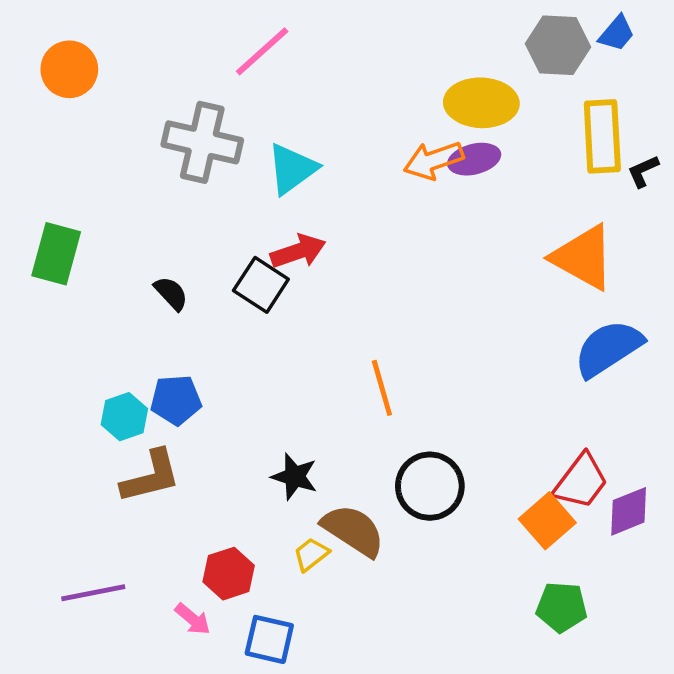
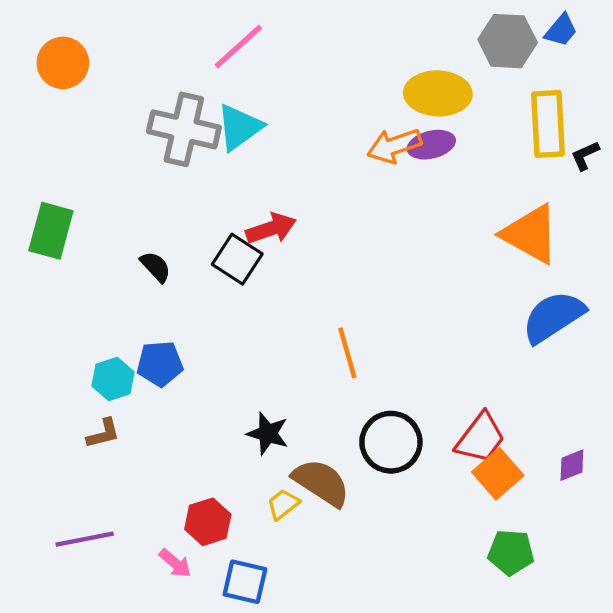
cyan triangle: (292, 169) -> (239, 127), moved
brown L-shape: (151, 477) -> (103, 433), moved, size x0.6
red trapezoid: (581, 481) -> (480, 438), moved
purple diamond: (629, 511) -> (572, 465), size x0.7

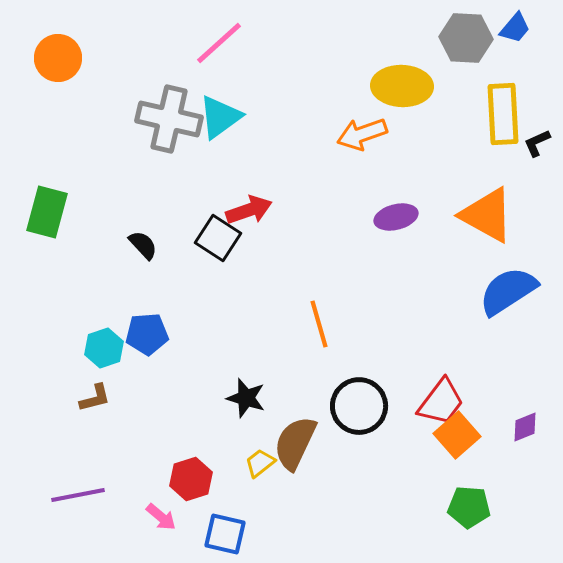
purple ellipse: (431, 145) -> (396, 217), moved
brown semicircle: (321, 483) -> (295, 443), turned -98

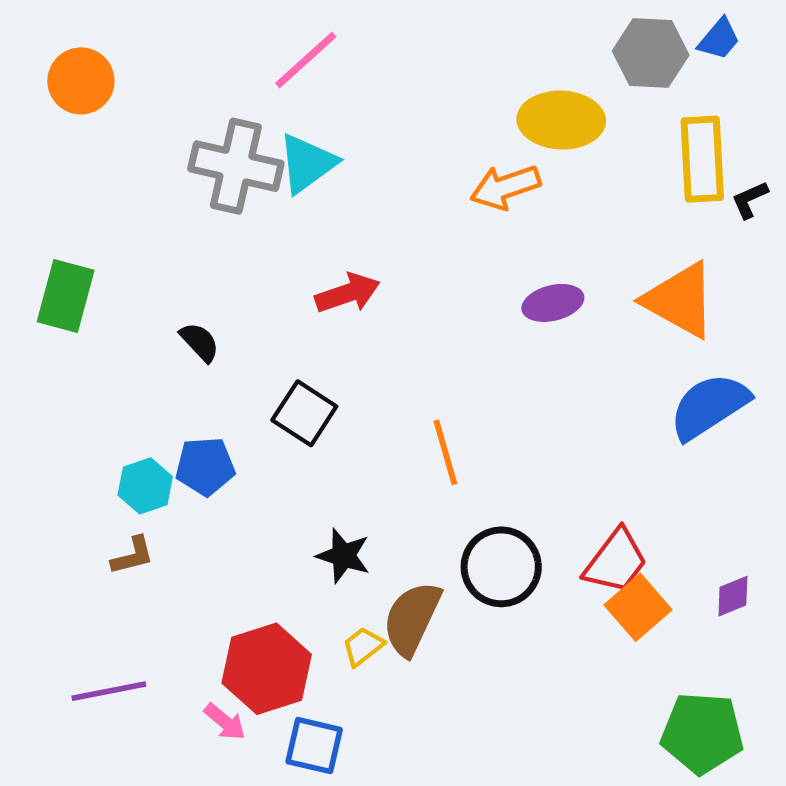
black square: (218, 238) -> (304, 413), moved
red hexagon: (191, 479) -> (267, 669), size x1.5
green pentagon: (469, 507) -> (702, 733), moved, size x1.4

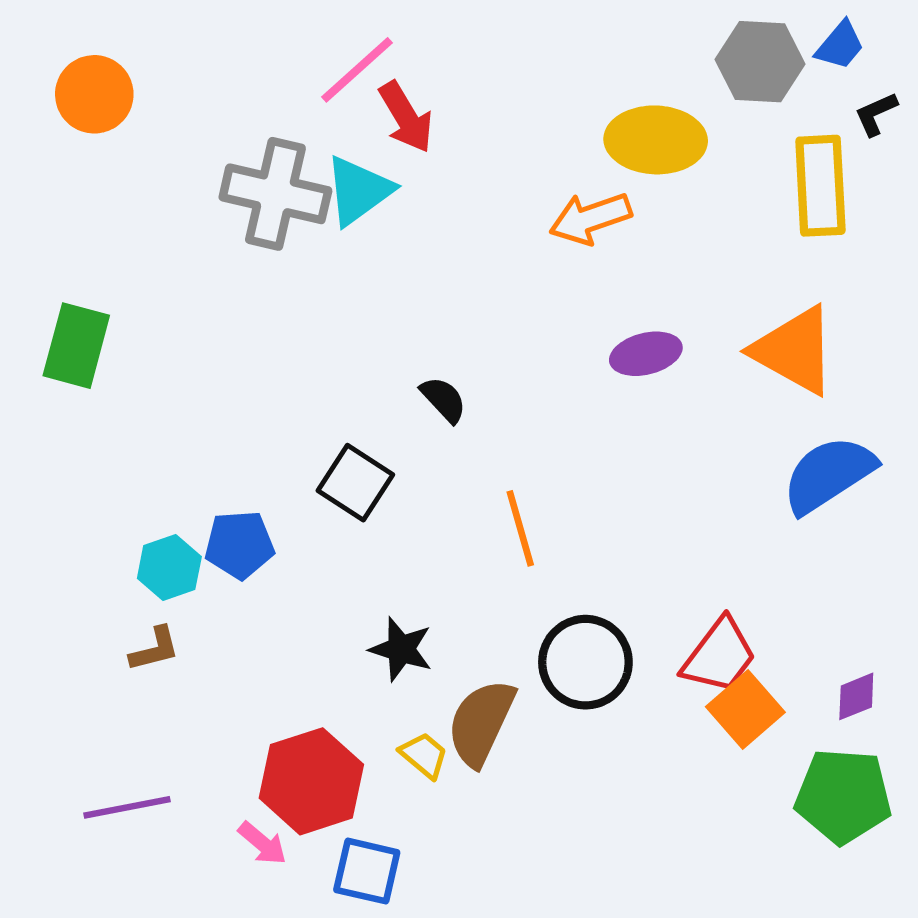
black L-shape: (750, 200) -> (876, 114), moved
red arrow: (348, 293) -> (406, 117), moved, turned 78
black semicircle: (200, 342) -> (443, 399), moved
yellow trapezoid: (363, 646) -> (424, 755), turned 78
green pentagon: (702, 733) -> (843, 796), moved

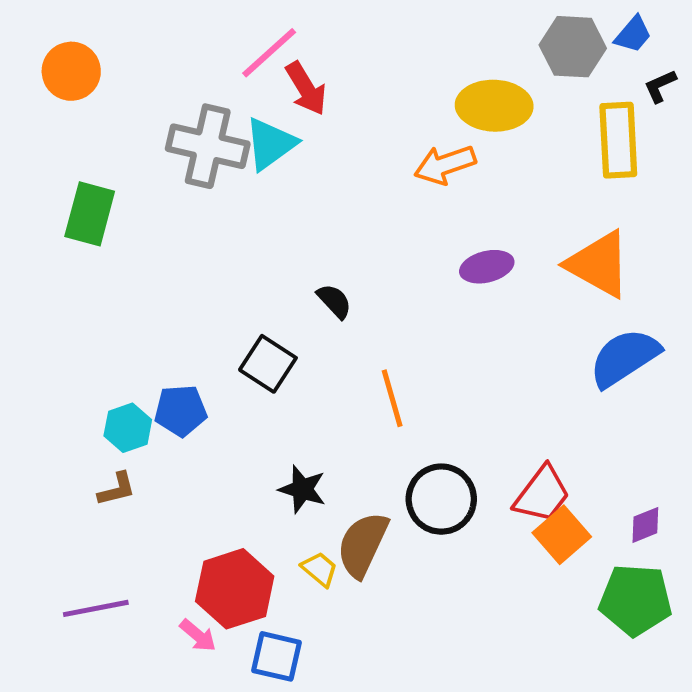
green rectangle: (76, 346) -> (90, 214), moved

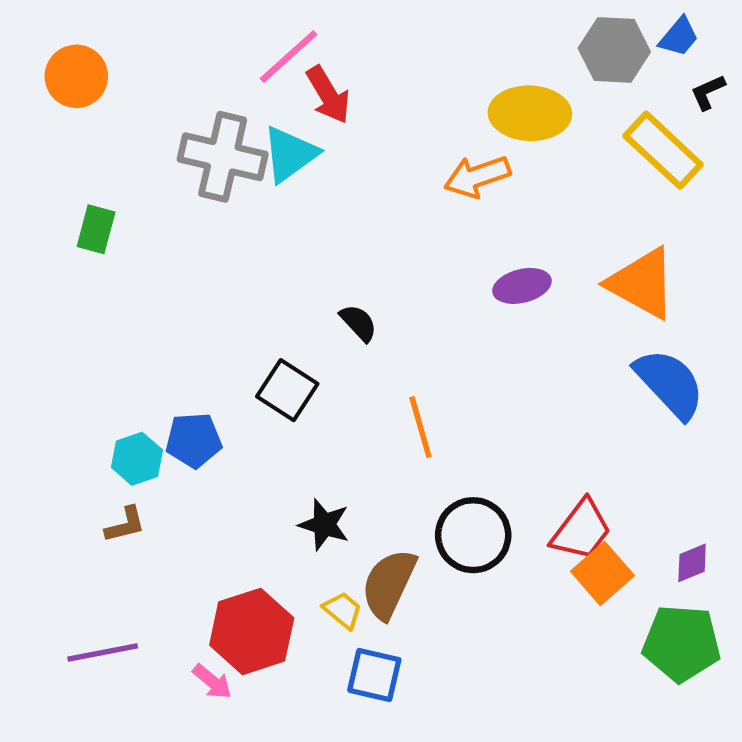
yellow rectangle: (618, 140) -> (663, 150), turned -44
green rectangle: (90, 214) -> (96, 229), size x0.7
blue semicircle: (624, 358) -> (670, 384), turned 80
blue square: (277, 656) -> (374, 675), moved

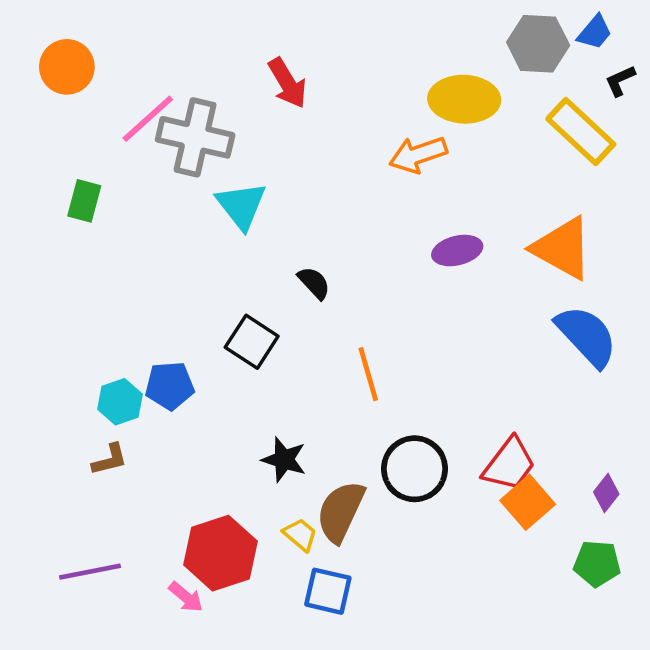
pink line: (289, 57) -> (148, 119), moved
cyan triangle: (290, 154) -> (241, 205), moved, turned -32
purple diamond: (692, 563) -> (606, 493), turned -30
green pentagon: (682, 643) -> (597, 563), size x0.7

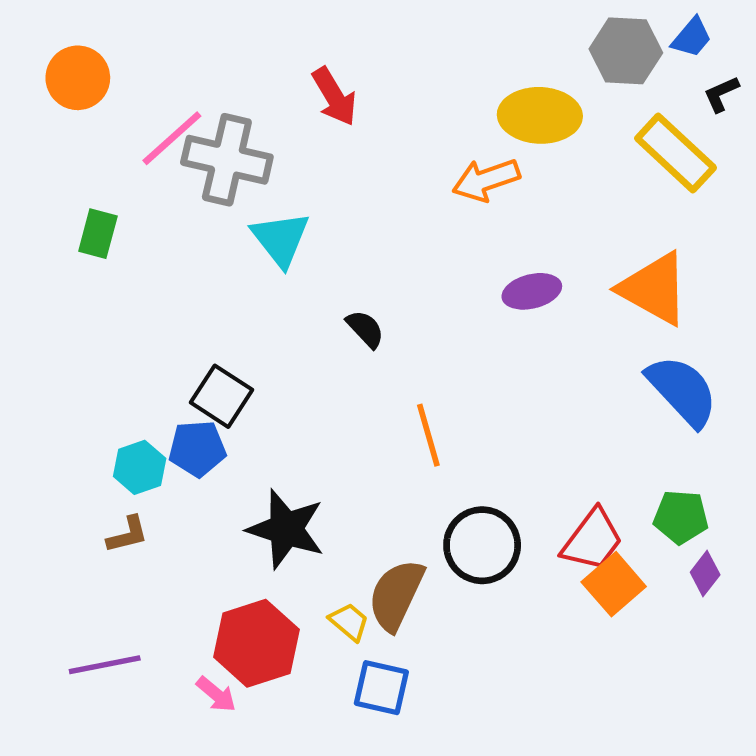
black square: (252, 342) -> (222, 396), moved
black star: (284, 460) -> (286, 529), moved, size x1.5
green pentagon: (597, 563) -> (681, 517), moved

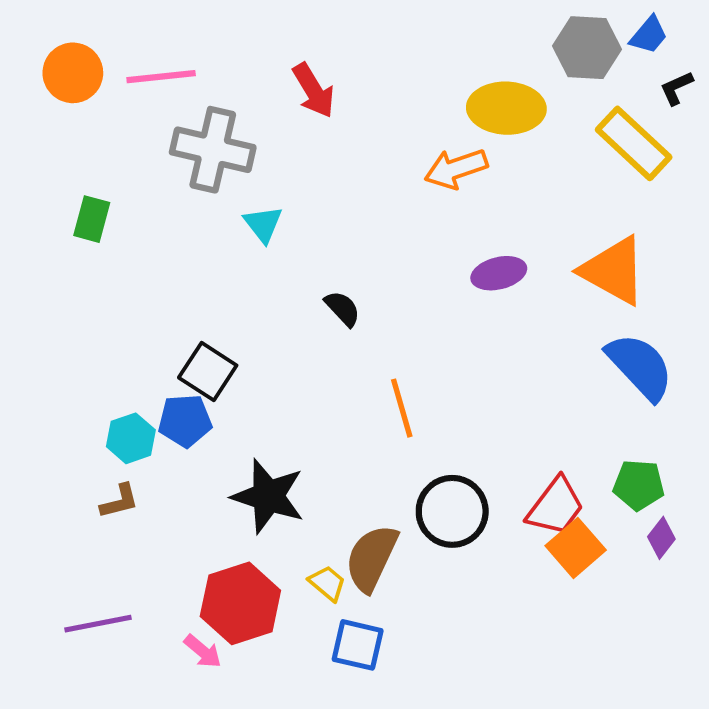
pink line: (172, 138) -> (161, 77), moved, turned 36
cyan triangle: (281, 239) -> (263, 224), size x0.7

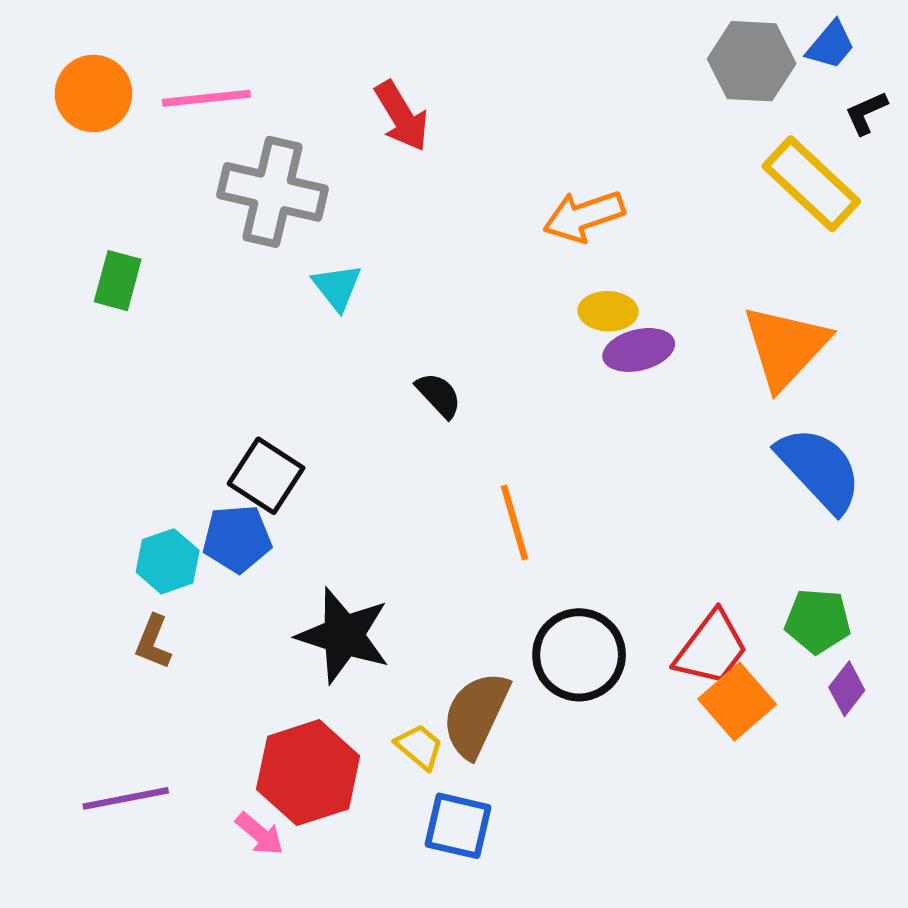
yellow ellipse: (506, 108) -> (608, 311), moved, size x0.6
orange triangle: (613, 271) -> (785, 347), turned 44
brown L-shape: (119, 501) -> (153, 642), turned 126

